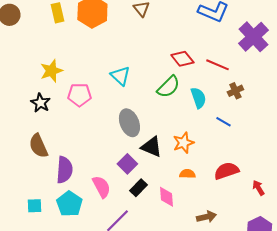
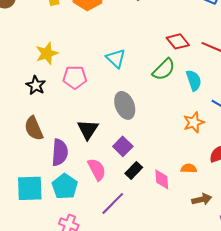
orange star: (183, 143) -> (194, 122), moved
black triangle: (151, 147) -> (88, 129), moved, turned 40
orange semicircle: (187, 174) -> (189, 168), moved
cyan square: (34, 206) -> (30, 188), size x1.8

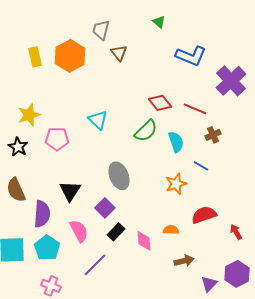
gray ellipse: (125, 105) -> (119, 176), moved

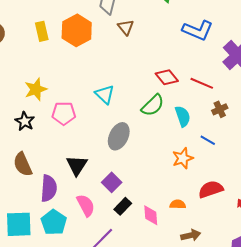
gray ellipse: (119, 176) -> (119, 136), moved, turned 48

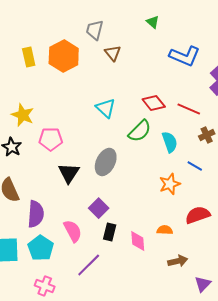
yellow star: (36, 89) -> (23, 115), turned -30
cyan triangle: (105, 94) -> (106, 108), moved
black triangle: (77, 165) -> (69, 173), moved
black rectangle: (123, 206) -> (110, 232), turned -30

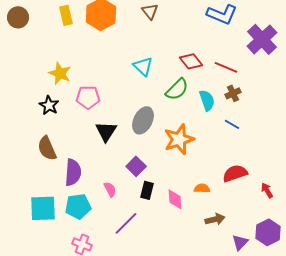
brown cross: (207, 135) -> (233, 93), moved
orange star: (170, 184) -> (179, 139), moved, size x1.4
pink semicircle: (73, 231) -> (110, 189), size x0.7
cyan pentagon: (41, 248) -> (78, 206), turned 30

